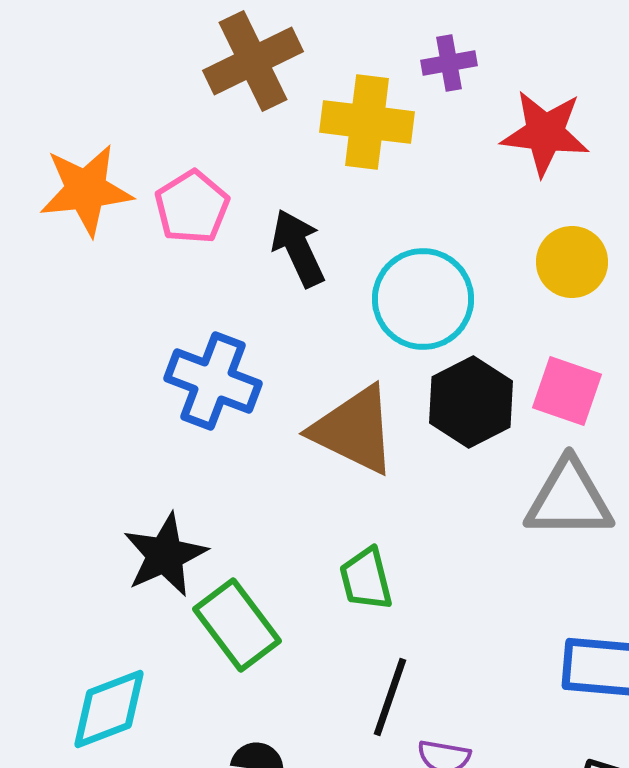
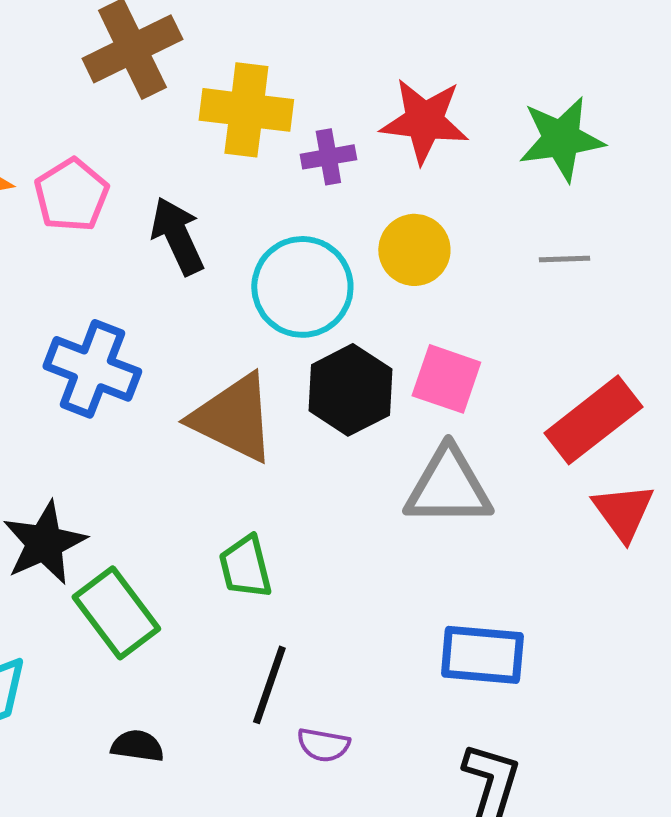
purple cross: (449, 63) -> (328, 157), moved
yellow circle: (572, 262) -> (414, 250), moved

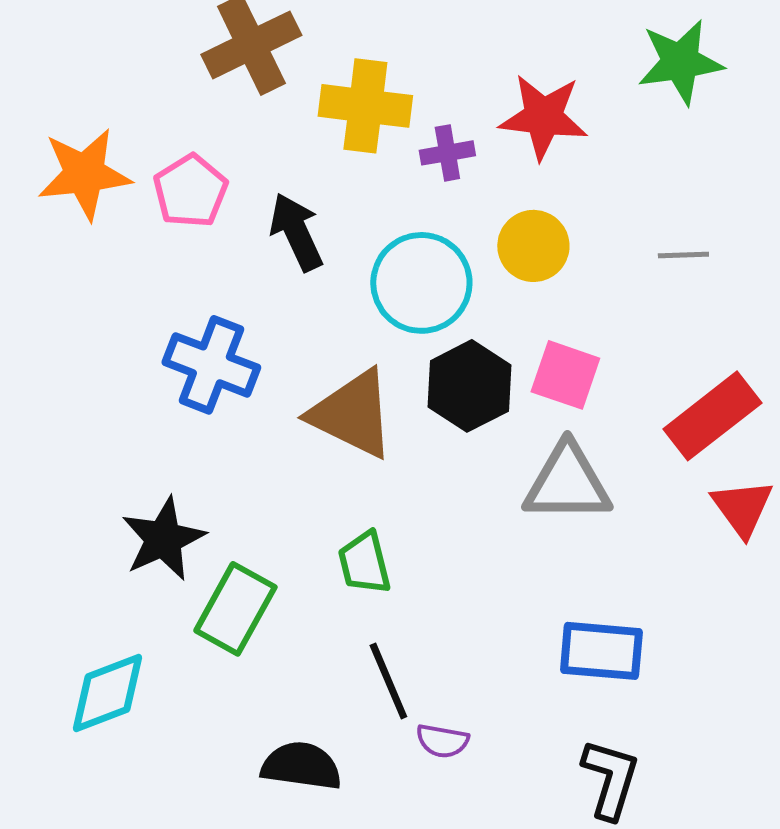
green star: (561, 139) -> (680, 62), moved
green rectangle: (116, 613) -> (235, 609), turned 66
black line: (269, 685) -> (388, 681), turned -42
black semicircle: (137, 746) -> (301, 766), moved, size x1.5

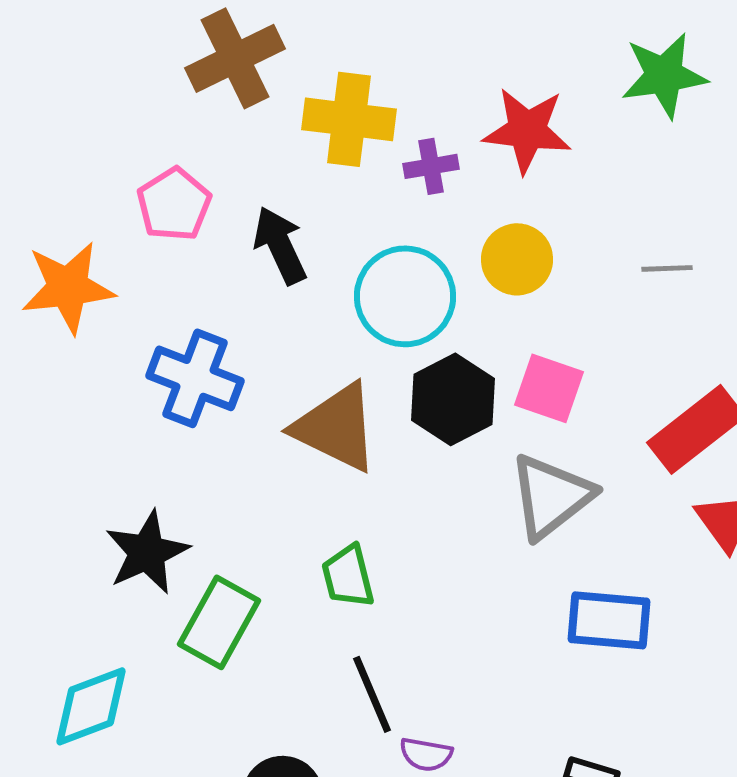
orange star: (84, 174) -> (68, 287), moved
gray triangle: (567, 483) -> (551, 496), turned -38
blue rectangle: (601, 651) -> (609, 620), moved

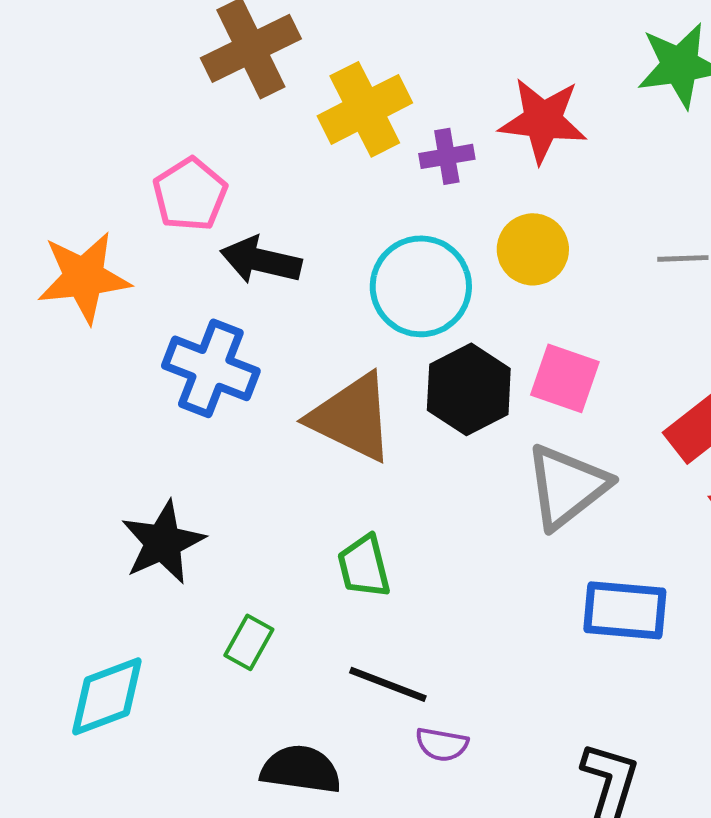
yellow cross: (349, 119) -> (365, 109), turned -34
black arrow: (280, 245) -> (261, 260), moved, turned -52
green rectangle: (219, 622) -> (249, 642), moved, size x0.6
black line: (372, 694) -> (388, 684), turned -46

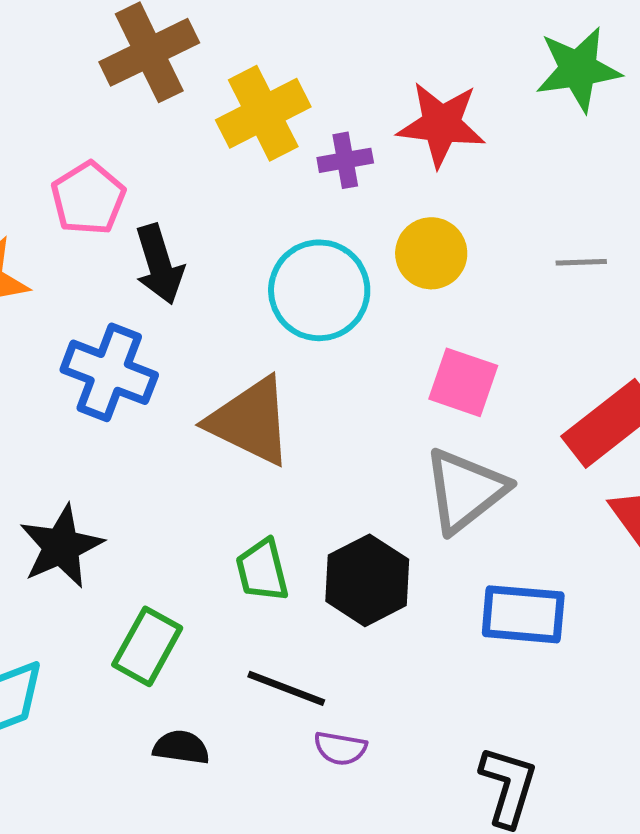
black arrow: (261, 260) -> (159, 264), turned -120
black hexagon: (469, 389) -> (367, 580), moved
green rectangle: (249, 642) -> (147, 646), size x1.4
black semicircle: (301, 769) -> (181, 747), moved, size x0.7

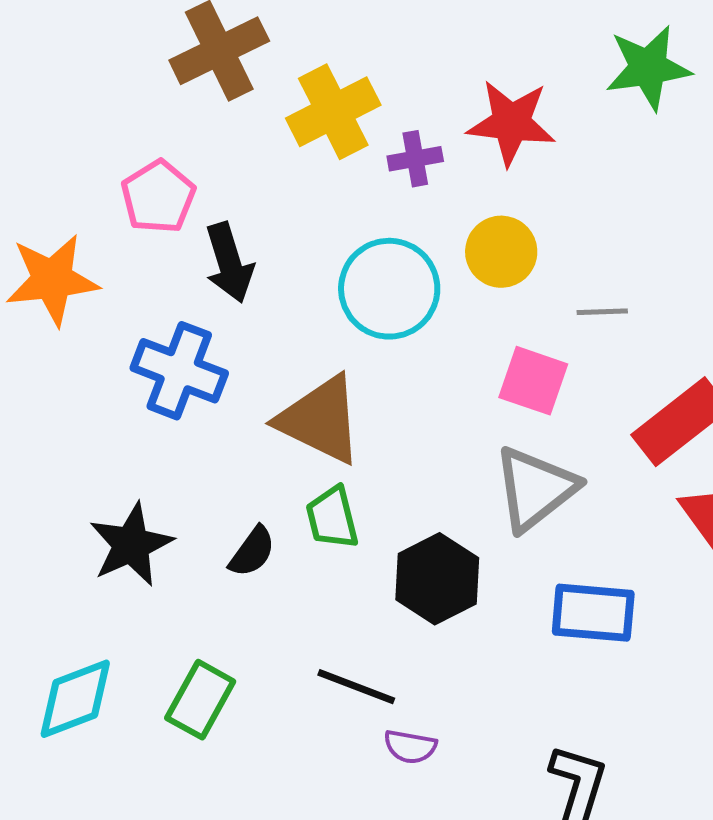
gray line: (581, 262) -> (602, 312), moved
green trapezoid: (262, 570) -> (332, 518), moved
green rectangle: (147, 646) -> (200, 700), moved
black semicircle: (181, 747) -> (252, 552), moved, turned 118

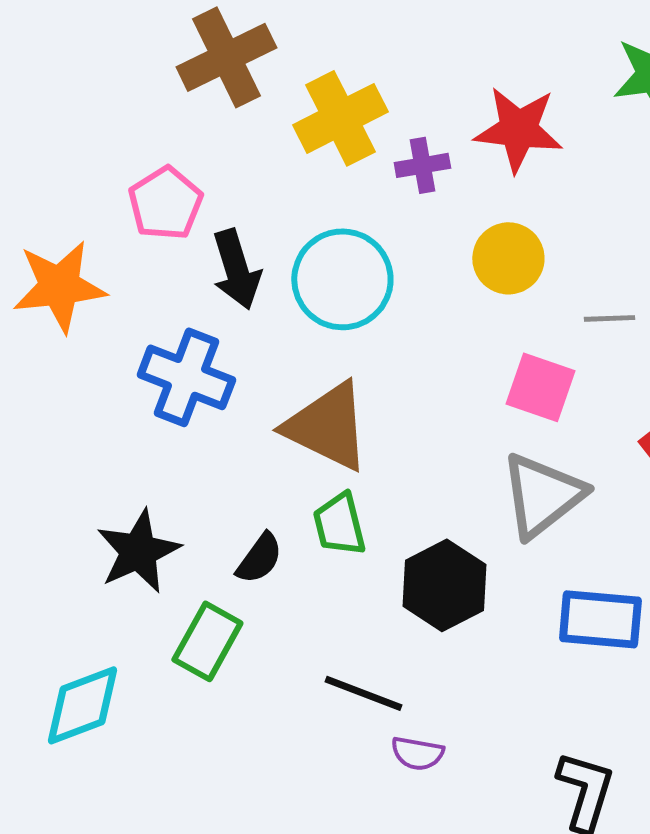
cyan circle: (389, 289) -> (342, 279), moved
green rectangle: (200, 700) -> (207, 641), moved

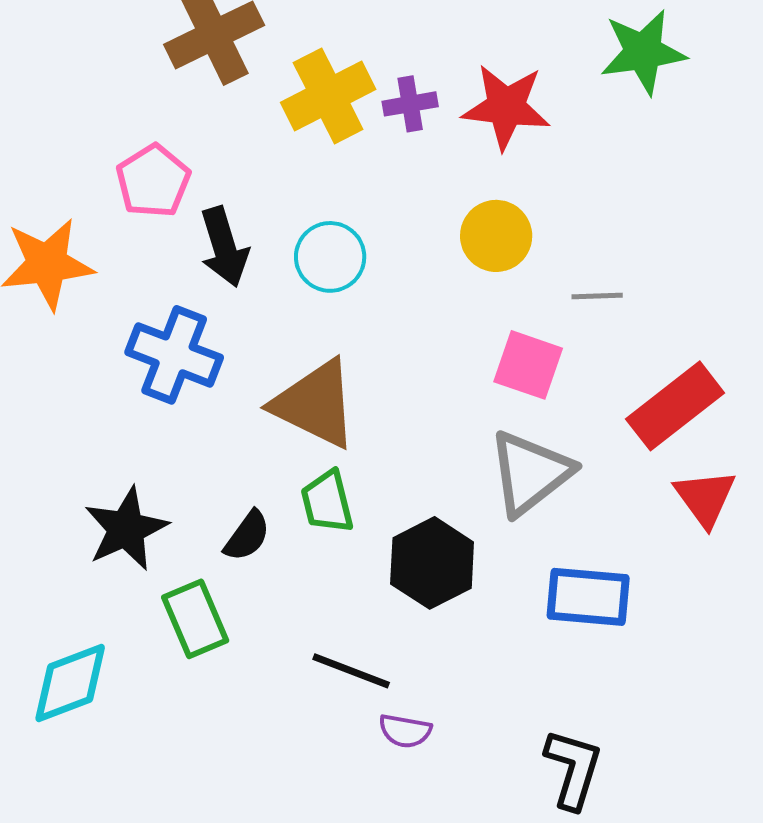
purple cross: (422, 165) -> (410, 104), moved
cyan circle: (342, 279) -> (330, 257), size x0.7
green rectangle: (207, 641) -> (195, 619), turned -52

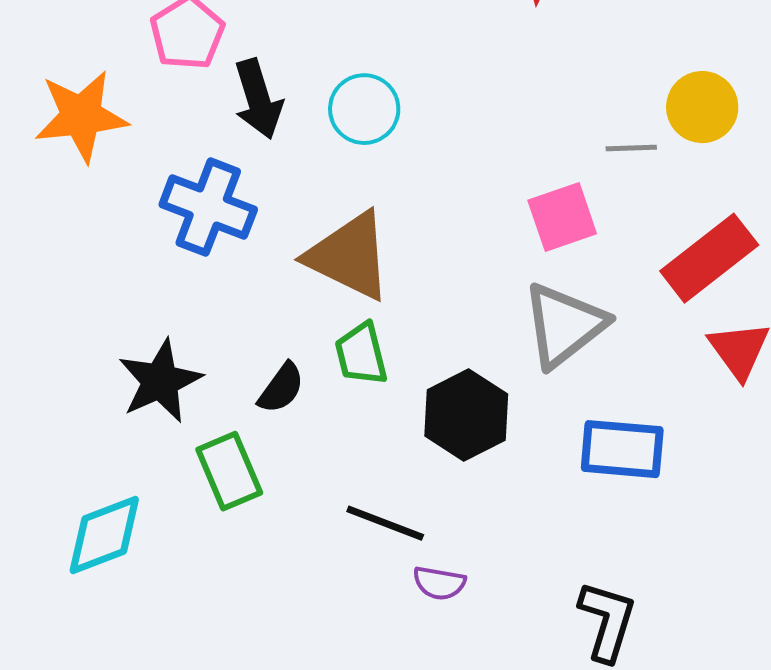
yellow circle: (496, 236) -> (702, 107), moved
pink square: (528, 365) -> (562, 217), turned -38

